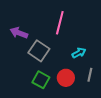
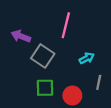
red circle: (66, 78) -> (72, 95), moved
green square: (41, 80) -> (45, 88), turned -30

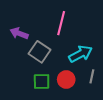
cyan arrow: (87, 58) -> (81, 54), size x1.6
red circle: (72, 95) -> (66, 80), moved

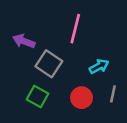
cyan arrow: (81, 54) -> (99, 66), size x0.7
green square: (42, 82) -> (38, 96), moved, turned 30

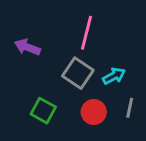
gray square: (49, 64) -> (78, 73), moved

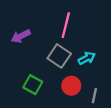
purple arrow: (27, 47) -> (21, 36), turned -48
gray line: (130, 108) -> (94, 96), moved

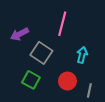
gray square: (59, 56) -> (41, 53), moved
cyan arrow: (87, 58) -> (82, 55), turned -49

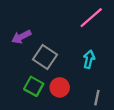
pink line: (62, 24) -> (91, 18), moved, turned 35
red circle: (67, 81) -> (60, 87), moved

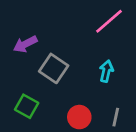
green square: (34, 86) -> (27, 106), moved
red circle: (60, 87) -> (79, 117), moved

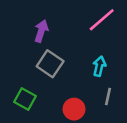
purple arrow: (25, 44) -> (41, 31), moved, turned 135
gray line: (116, 117) -> (108, 96), moved

